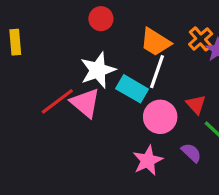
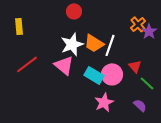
orange trapezoid: (155, 42) -> (94, 43), moved
cyan rectangle: (132, 89) -> (94, 75), moved
red line: (57, 101) -> (27, 64), moved
purple semicircle: (191, 153) -> (140, 105), moved

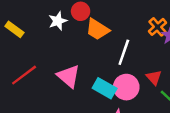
yellow rectangle: (19, 26) -> (14, 29), turned -49
orange trapezoid: (94, 43) -> (97, 29), moved
white star: (72, 44) -> (58, 21), moved, size x0.7

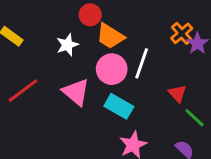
white star: (58, 21) -> (67, 45), moved
pink circle: (126, 87) -> (112, 69), moved

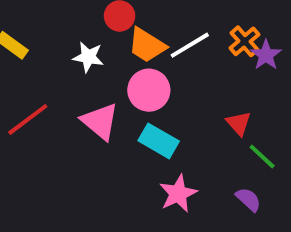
white star: (67, 45) -> (88, 57), turned 30
white line: (142, 63) -> (190, 45), moved, turned 40

